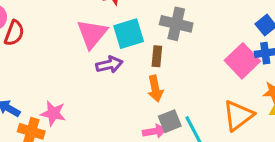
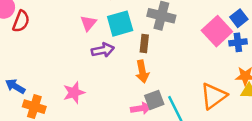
pink triangle: (92, 34) -> (88, 23), size x0.6
pink square: (242, 61) -> (217, 31), moved
pink star: (53, 113) -> (74, 93), moved, turned -30

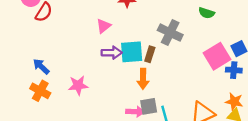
cyan square: (120, 24) -> (132, 52), moved
blue arrow: (15, 86) -> (41, 66), moved

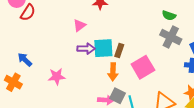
gray cross: (170, 33) -> (171, 37), moved
pink square: (217, 56) -> (143, 67), moved
orange cross: (40, 91) -> (13, 82), moved
gray square: (149, 106) -> (117, 96), turned 35

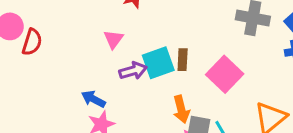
blue arrow: (25, 60) -> (93, 99), moved
orange arrow: (113, 72) -> (181, 109), moved

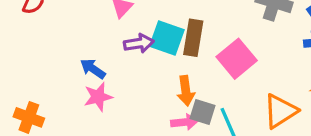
brown rectangle: (183, 60) -> (193, 38), size x1.5
cyan square: (158, 63) -> (167, 38), turned 32

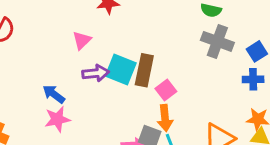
pink square: (237, 59) -> (166, 90), moved, size x0.6
orange arrow: (186, 91) -> (165, 118), moved

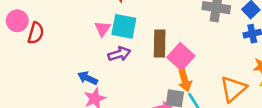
cyan square: (121, 69) -> (124, 26), moved
pink square: (166, 90) -> (181, 57), size x1.5

